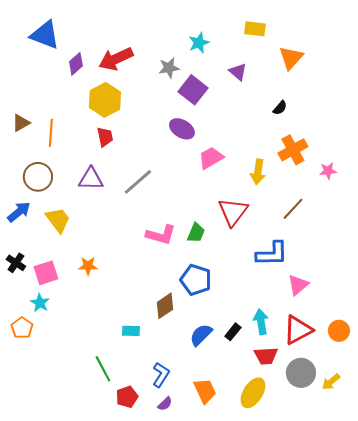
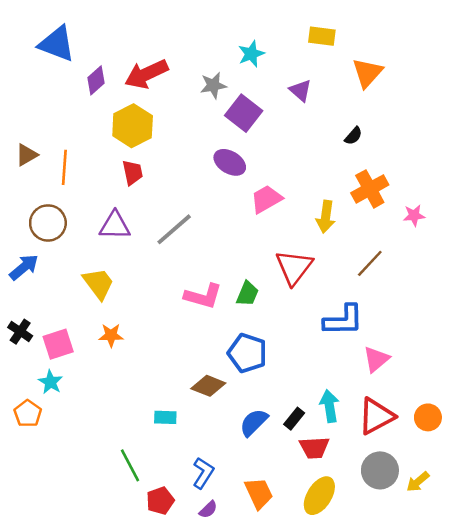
yellow trapezoid: (58, 220) -> (98, 284), moved
brown diamond: (165, 306) -> (208, 386), turned 56
red trapezoid: (266, 356) -> (314, 448), moved

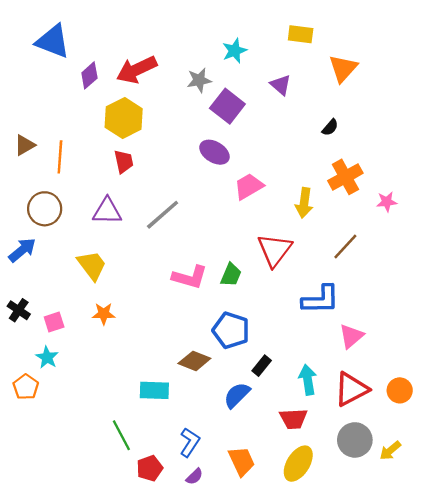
pink square: (58, 344) -> (54, 322), size x0.7
cyan rectangle: (165, 417) -> (154, 390), size x1.4
black rectangle: (294, 419) -> (262, 366), moved

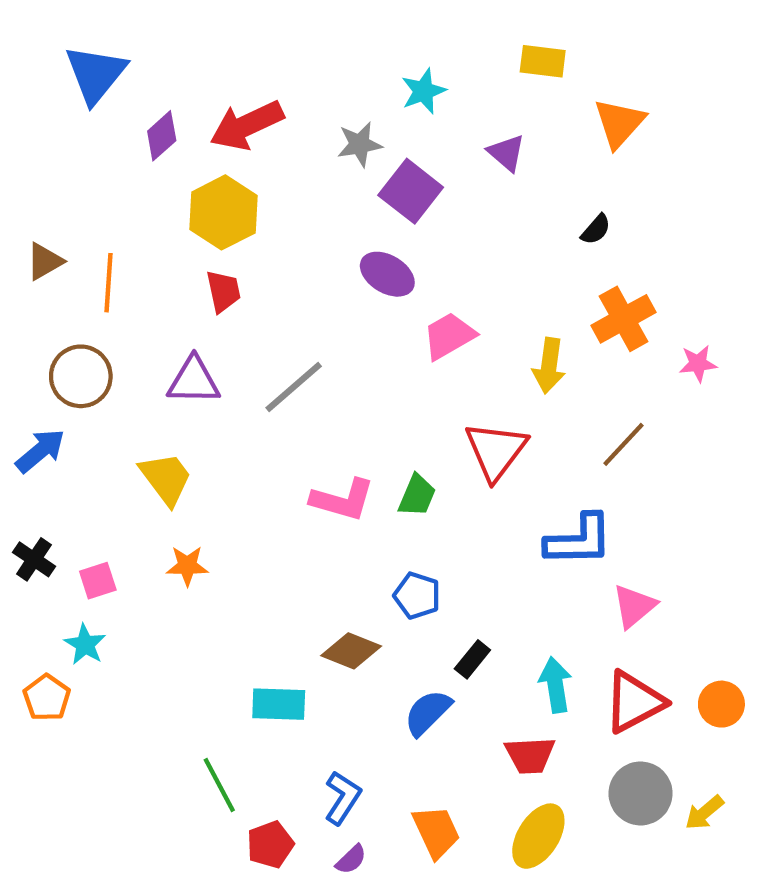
blue triangle: (53, 41) -> (96, 74), turned 48
blue pentagon: (231, 330) -> (417, 596), size x0.7

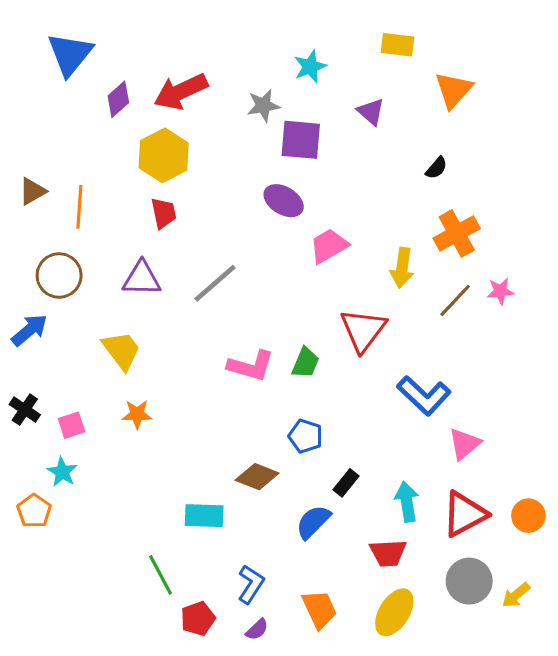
purple square: (411, 191) -> (301, 140), turned -33
pink star: (698, 364) -> (500, 291), moved
brown line: (624, 444) -> (455, 300), moved
blue L-shape: (579, 540) -> (424, 396), turned 44

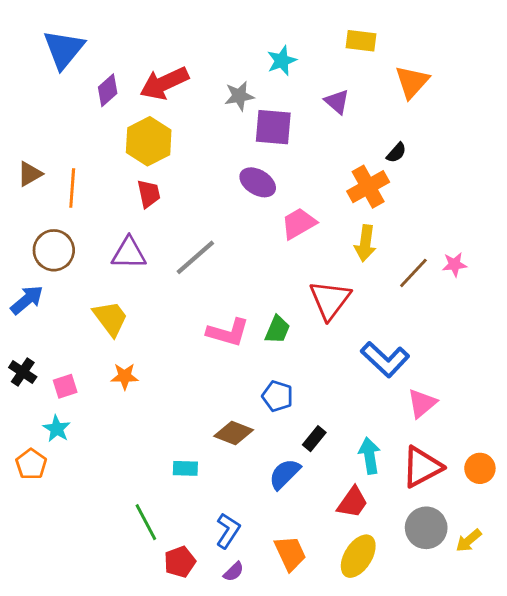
orange cross: (457, 233) -> (368, 187), moved
cyan rectangle: (204, 516) -> (185, 468), size x0.7
red trapezoid: (388, 553) -> (353, 502), turned -52

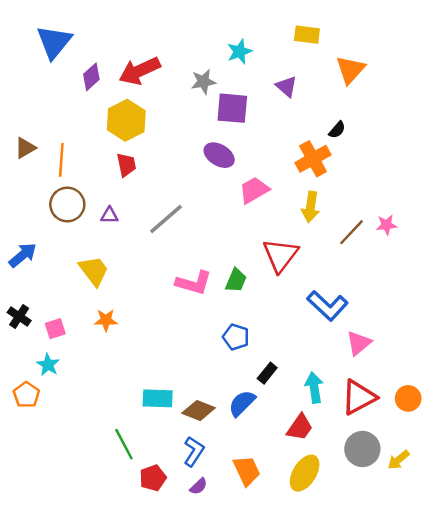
brown circle: (54, 250) -> (67, 205), moved
purple triangle: (129, 253) -> (109, 215), size x0.6
brown diamond: (234, 433) -> (199, 410), moved
cyan rectangle: (185, 468) -> (158, 398), size x1.4

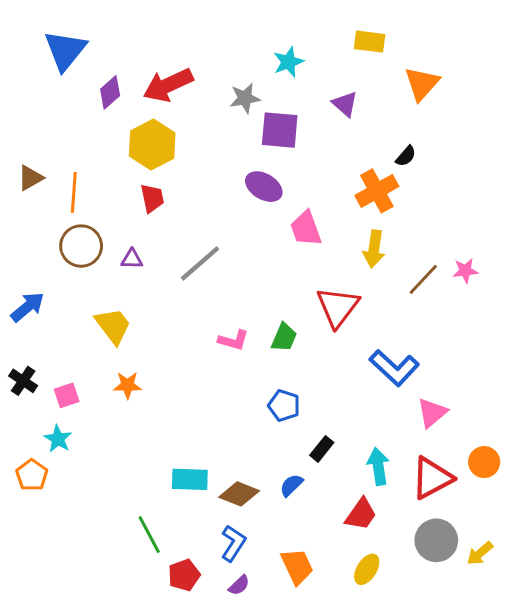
pink trapezoid: (254, 190) -> (306, 229), turned -80
pink L-shape: (194, 283) -> (233, 340), size x0.7
orange circle: (408, 398) -> (484, 462), moved
blue semicircle: (242, 403) -> (291, 485), size x0.7
yellow ellipse: (305, 473) -> (367, 569), size x0.7

